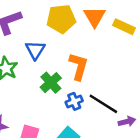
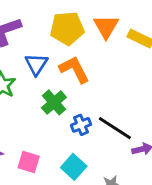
orange L-shape: (79, 66) -> (74, 69), moved, turned -44

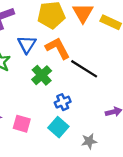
blue cross: (81, 125) -> (63, 102), moved
black line: (115, 128) -> (84, 69), moved

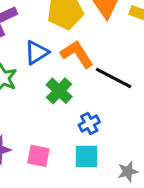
blue triangle: (27, 44) -> (37, 52), turned 30
cyan square: (58, 127) -> (86, 156), turned -36

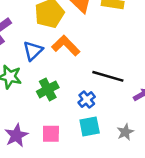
black line: (114, 78) -> (108, 76), moved
green cross: (59, 91) -> (48, 89), moved, turned 30

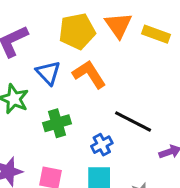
blue triangle: (33, 51) -> (48, 73), turned -40

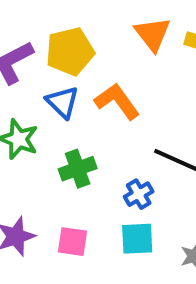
yellow pentagon: (77, 31) -> (70, 51), moved

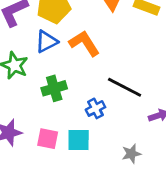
blue triangle: (62, 102) -> (46, 42), turned 45
cyan square: (137, 239) -> (79, 140), moved

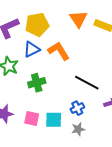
blue cross: (95, 108) -> (77, 108), moved
gray star: (131, 154) -> (78, 129), moved

